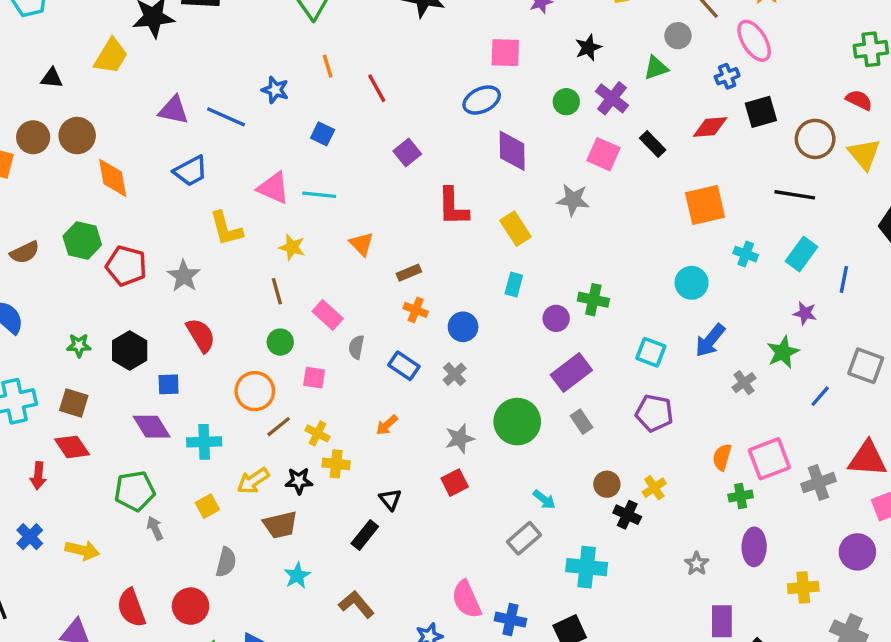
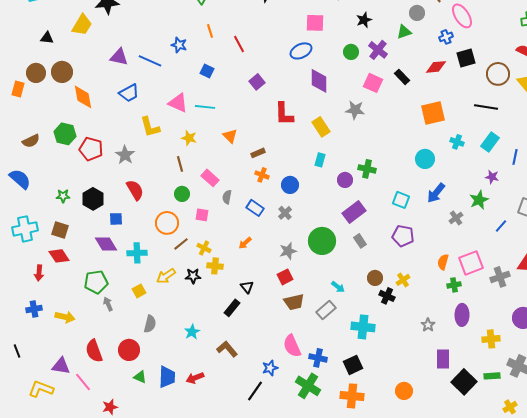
brown trapezoid: (280, 525) -> (294, 302), moved
blue cross: (30, 537) -> (34, 309), turned 35

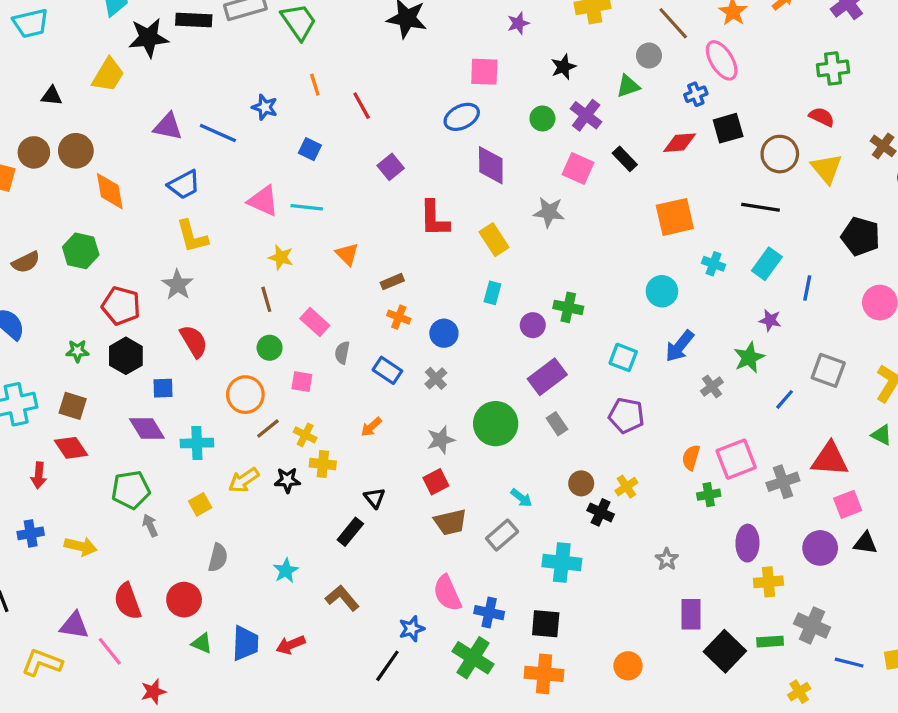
yellow L-shape: (150, 127) -> (192, 236), moved
red pentagon: (91, 149) -> (121, 306), moved
purple ellipse: (462, 315) -> (747, 543), moved
black square: (353, 365) -> (546, 624), turned 30

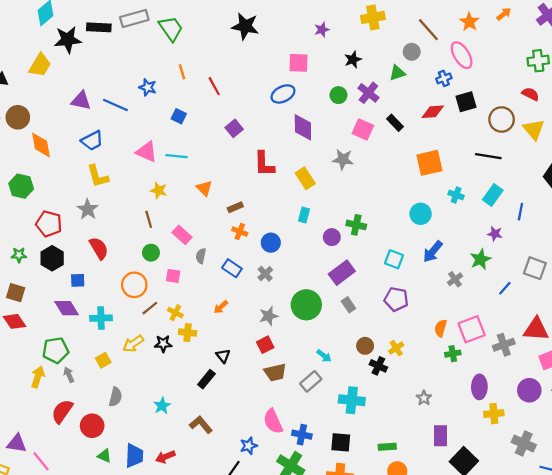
yellow arrow: (81, 546) -> (38, 377), moved, turned -85
red semicircle: (128, 601) -> (62, 411), moved, turned 55
green rectangle: (770, 642) -> (387, 447), moved

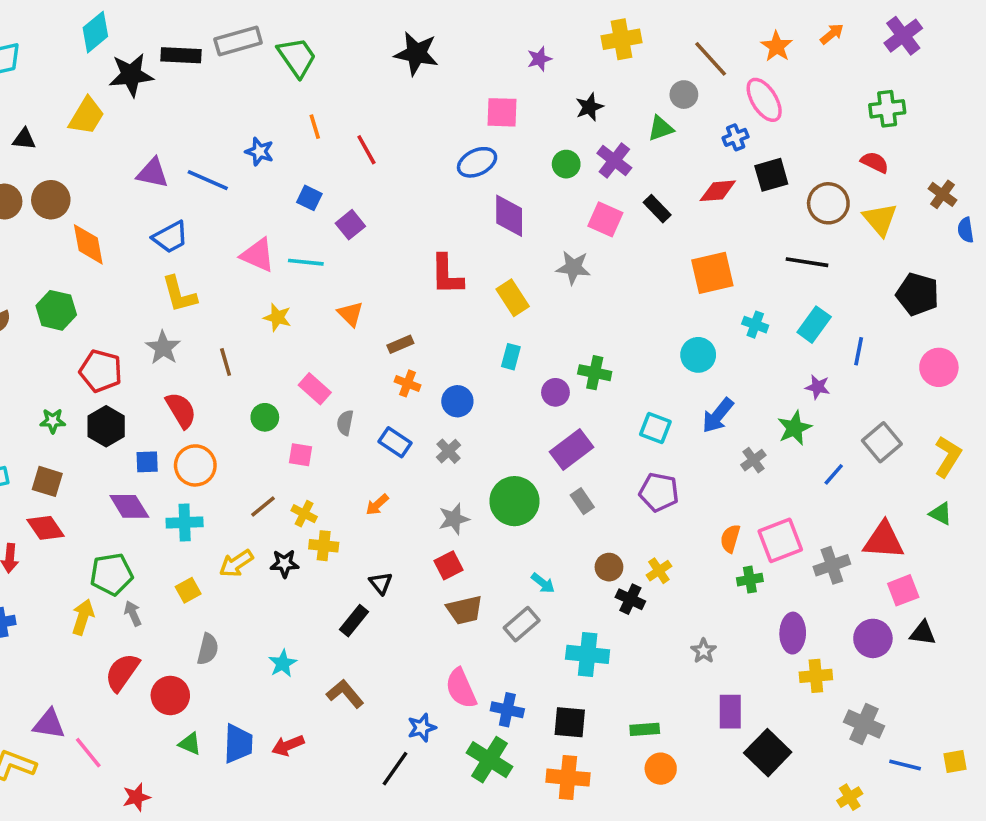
purple square: (234, 128) -> (350, 225), moved
brown line: (149, 219) -> (226, 362), moved
gray square: (535, 268) -> (882, 442), turned 30
orange circle: (134, 285) -> (195, 465), moved

